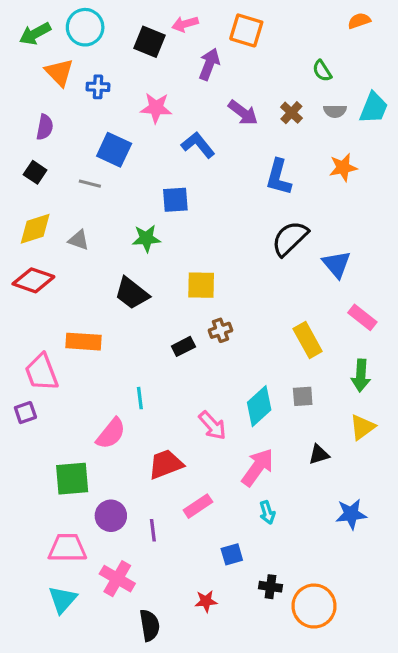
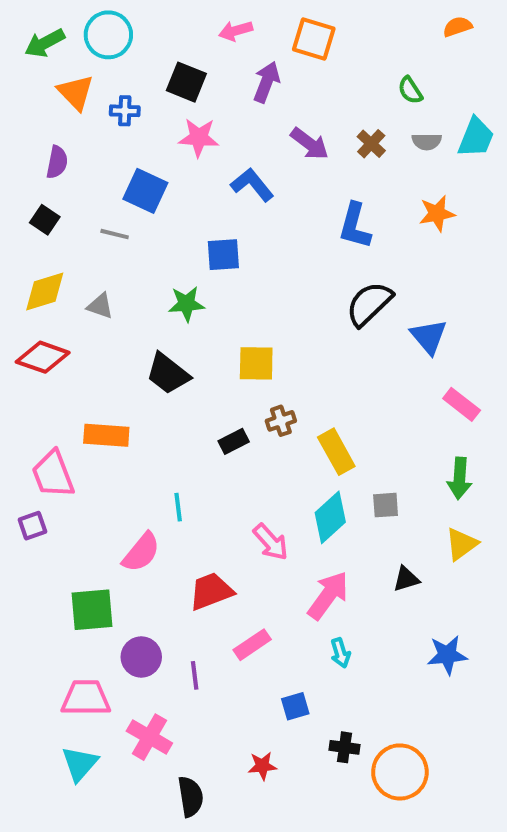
black square: (150, 42) -> (186, 82), moved
yellow rectangle: (308, 340) -> (336, 452), moved

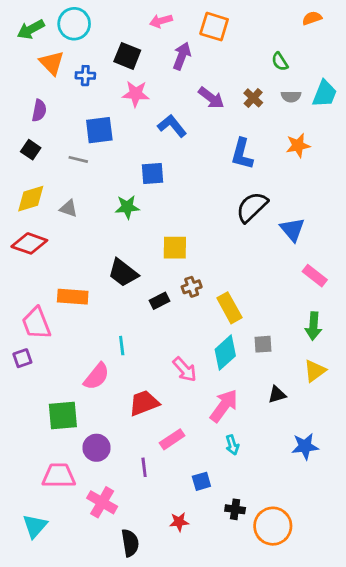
blue square: (145, 191) -> (99, 130), turned -32
black trapezoid: (168, 374) -> (123, 273), moved
purple line: (195, 675) -> (144, 467), moved
cyan triangle: (80, 764) -> (35, 526), moved

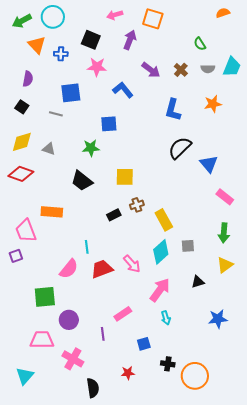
black trapezoid: (123, 273) -> (82, 181), moved
red trapezoid: (144, 403) -> (102, 269), moved

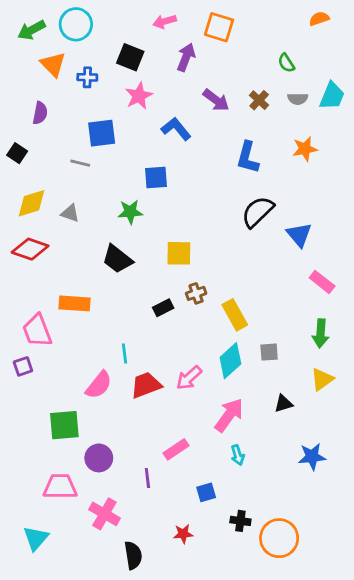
pink star: (97, 67) -> (139, 96), turned -30
black square: (22, 107) -> (17, 153), moved
pink arrow: (132, 264) -> (189, 378), turned 90

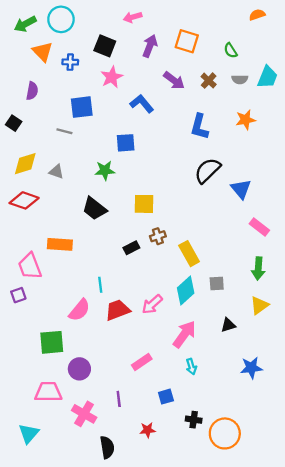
orange square: (219, 27) -> (187, 41), moved
purple line: (147, 478) -> (119, 399), moved

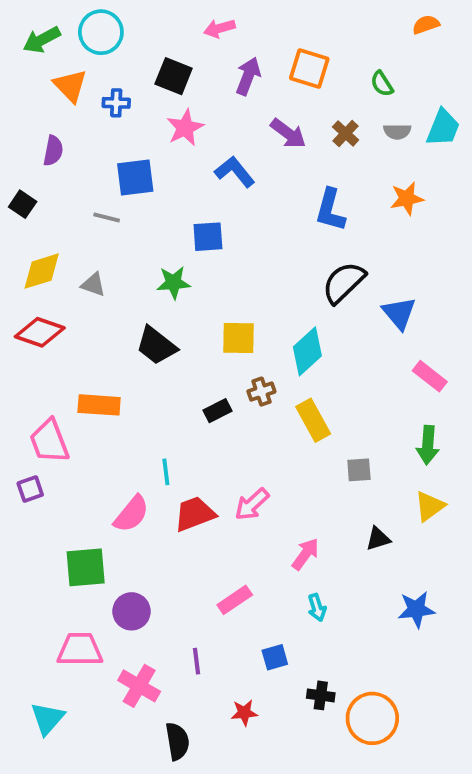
cyan diamond: (186, 290) -> (307, 351), moved
pink arrow: (184, 334) -> (305, 554), size x0.7

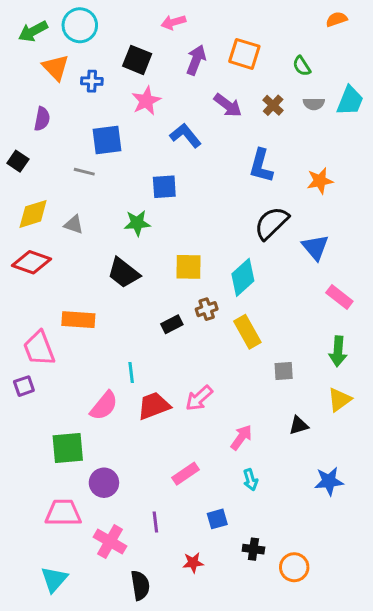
orange star: (407, 198) -> (320, 181), moved
cyan triangle: (47, 718) -> (54, 579), moved
orange circle: (372, 718) -> (294, 567), size x0.7

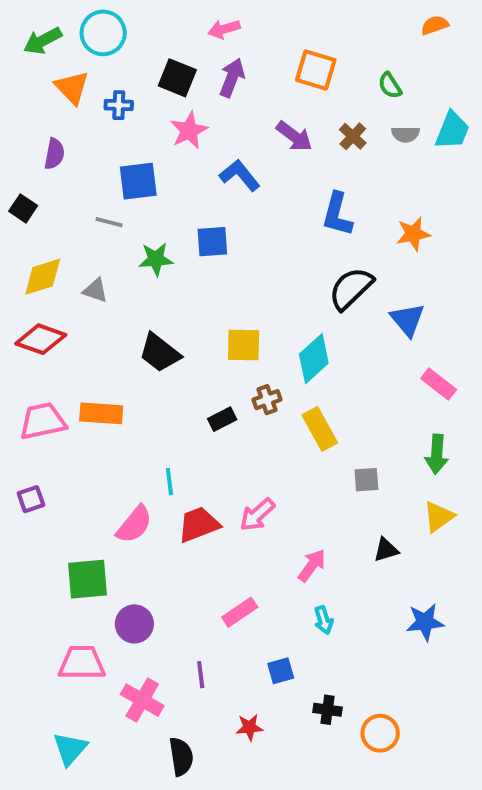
purple arrow: (196, 60) -> (232, 78), moved
green star: (137, 223) -> (156, 259), moved
pink trapezoid: (39, 348) -> (43, 421), moved, turned 99

